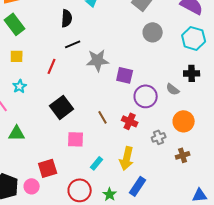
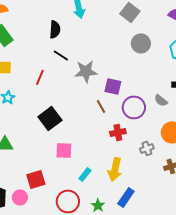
black line: (73, 44) -> (61, 55), turned 56
brown line: (103, 117) -> (101, 106), moved
red cross: (130, 121) -> (118, 132), turned -35

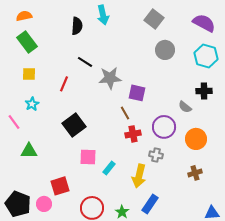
black semicircle: (55, 29) -> (77, 26), moved
purple circle: (134, 107) -> (164, 127), moved
red cross: (118, 132) -> (133, 134), moved
gray cross: (147, 148) -> (156, 155), moved, turned 32
cyan rectangle: (85, 174) -> (109, 168), moved

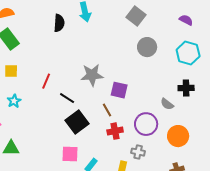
purple semicircle: (204, 23) -> (186, 20), size x0.6
black line: (85, 62) -> (67, 98), moved
black square: (74, 125) -> (77, 122), moved

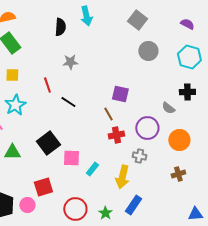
gray star: (92, 75) -> (70, 62), moved, size x0.7
red line: (46, 81) -> (47, 85), turned -42
cyan star: (14, 101) -> (15, 105), size x1.5
black square: (77, 122) -> (48, 143), moved

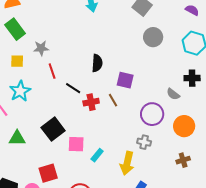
black semicircle: (60, 27) -> (97, 63), moved
gray star: (70, 62) -> (41, 48), moved
red cross: (116, 135) -> (91, 102), moved

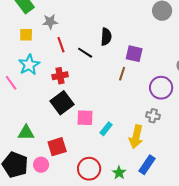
black line: (73, 88) -> (85, 53), moved
brown line: (113, 100) -> (122, 74), turned 48
red cross: (91, 102) -> (60, 76), moved
green triangle: (17, 138) -> (26, 133), moved

